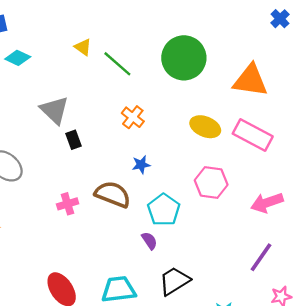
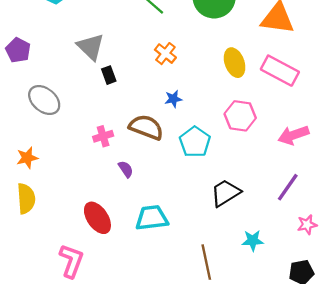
yellow ellipse: (205, 127) -> (235, 63), turned 48
purple semicircle: (149, 241) -> (126, 169), moved
black trapezoid: (174, 281) -> (225, 193), moved

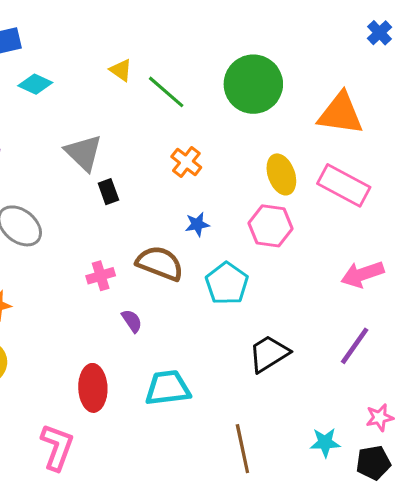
pink hexagon: (240, 116) -> (270, 226), moved
red ellipse: (97, 218) -> (93, 388), turned 32
pink star: (307, 225) -> (380, 418), moved
cyan star: (253, 240) -> (325, 442), moved

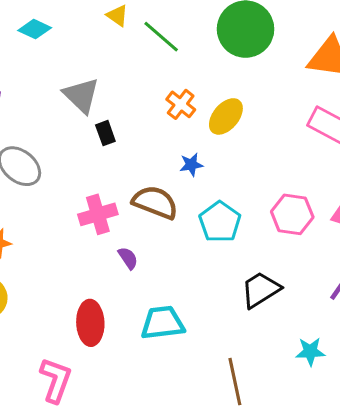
yellow ellipse: (281, 174) -> (226, 116), moved, turned 60
pink hexagon: (270, 226) -> (292, 214), moved
pink cross: (101, 276) -> (98, 214), size x1.4
cyan star: (325, 442) -> (310, 351), moved

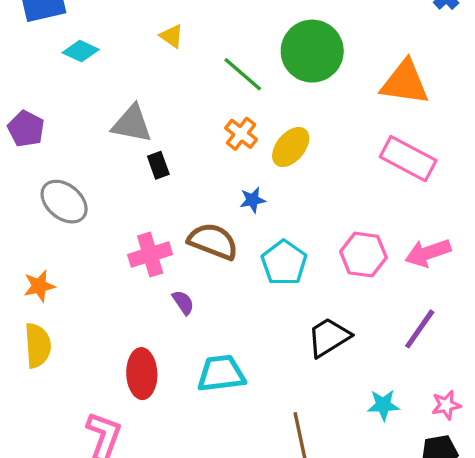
green line: (161, 37) -> (243, 74), moved
gray triangle: (81, 95) -> (132, 124), turned -33

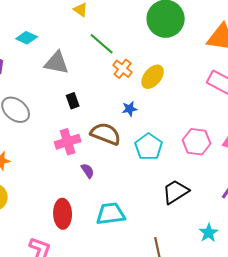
cyan diamond: (81, 51) -> (27, 38), moved
green line: (243, 74) -> (102, 44), moved
black rectangle: (158, 165) -> (73, 101), moved
cyan star: (383, 405) -> (209, 233), turned -30

